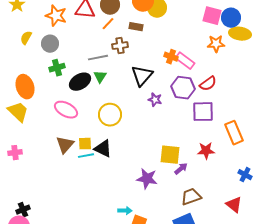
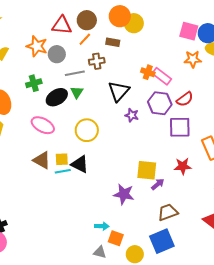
orange star: (56, 16) -> (37, 46), moved
gray circle: (50, 44) -> (57, 54), moved
brown triangle: (65, 145) -> (42, 160), turned -42

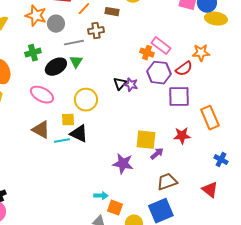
orange star: (193, 59) -> (201, 53), moved
orange cross: (148, 72) -> (147, 53), moved
black triangle: (119, 91) -> (120, 84), moved, size x0.6
yellow square: (62, 159) -> (68, 120), moved

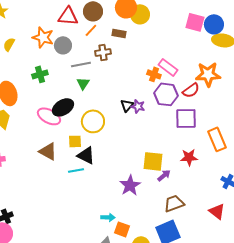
orange star: (201, 53) -> (208, 74), size x1.4
black ellipse: (56, 67) -> (63, 107), moved
cyan line: (62, 141) -> (76, 170), moved
purple star: (123, 164) -> (130, 185), turned 30

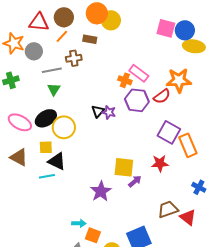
black ellipse: (63, 107) -> (46, 118), moved
purple square: (186, 118) -> (169, 132), moved, turned 30
brown trapezoid: (174, 203) -> (168, 209), moved

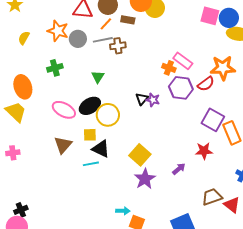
brown rectangle: (90, 39) -> (128, 20), moved
gray line: (52, 70) -> (103, 40), moved
brown triangle: (19, 157) -> (63, 145), turned 42
yellow square: (124, 167) -> (140, 155), moved, turned 35

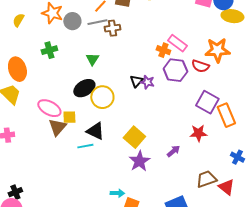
red semicircle: (206, 84) -> (200, 66), turned 54
pink ellipse: (64, 110) -> (49, 108), moved
yellow square: (90, 135) -> (69, 117), moved

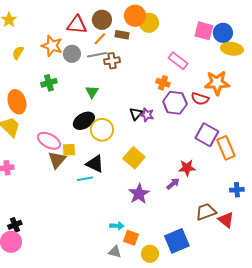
pink rectangle: (177, 43) -> (178, 61), moved
red star: (198, 133) -> (187, 168), moved
yellow square: (134, 137) -> (134, 158), moved
blue cross: (237, 157) -> (237, 190), turned -32

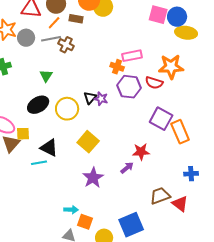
brown cross: (112, 61) -> (66, 45), turned 35
pink rectangle: (178, 61) -> (132, 56), moved, turned -48
yellow circle: (102, 130) -> (67, 109), moved

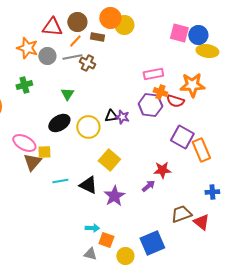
orange cross: (117, 67) -> (160, 92), moved
black triangle: (90, 98) -> (111, 116), turned 40
black triangle: (49, 148) -> (88, 185), moved

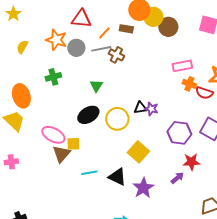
brown circle: (77, 22) -> (168, 27), moved
purple hexagon: (150, 105) -> (179, 133), moved

